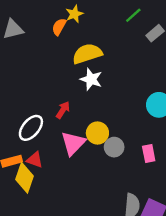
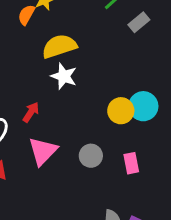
yellow circle: (97, 133) -> (121, 111), moved

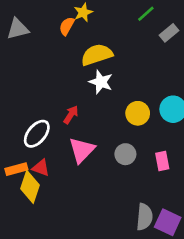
yellow circle: (121, 111) -> (138, 113), moved

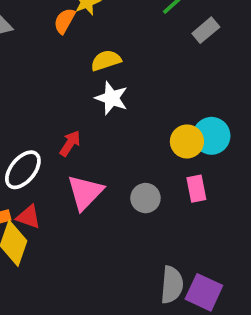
yellow semicircle: (97, 55) -> (106, 60), size x0.7
yellow circle: (138, 113) -> (187, 141), moved
pink rectangle: (162, 161) -> (196, 189), moved

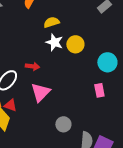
yellow circle: (187, 141) -> (75, 44), moved
red arrow: (70, 143) -> (32, 66), turned 64
gray circle: (145, 198) -> (63, 124), moved

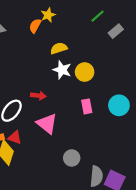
cyan circle: (107, 62) -> (119, 105), moved
pink rectangle: (99, 90) -> (87, 106), moved
pink triangle: (40, 92) -> (47, 124), turned -35

